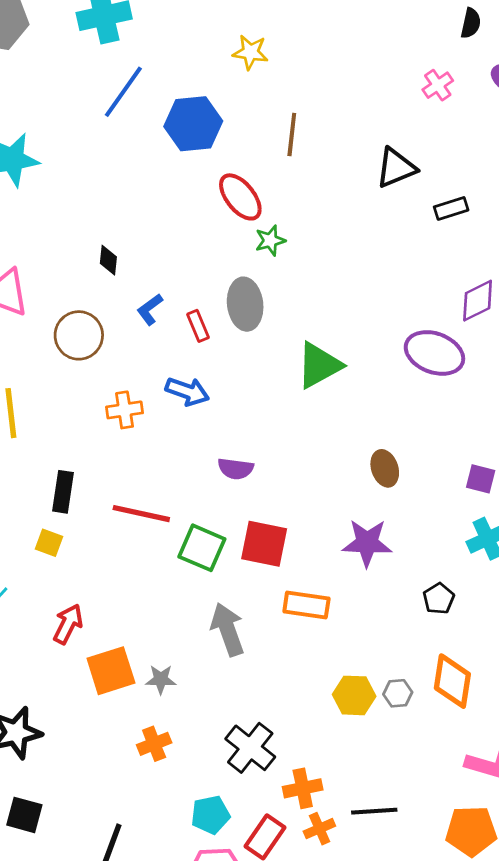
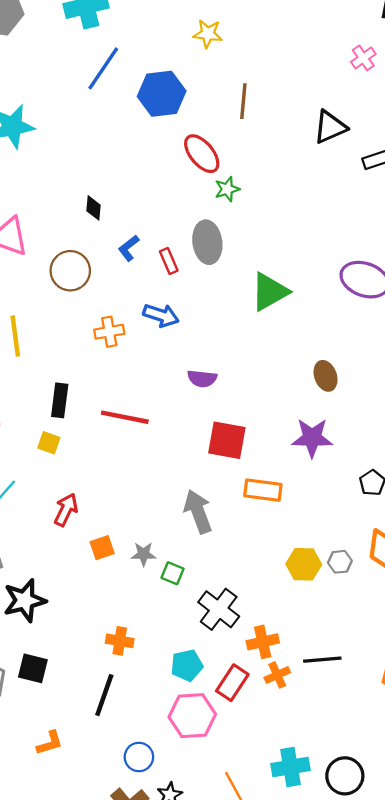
green square: (202, 548) -> (173, 573), moved, size x0.6
orange square: (111, 671) -> (102, 548), size x0.6
orange cross: (154, 744) -> (120, 641), moved, turned 32

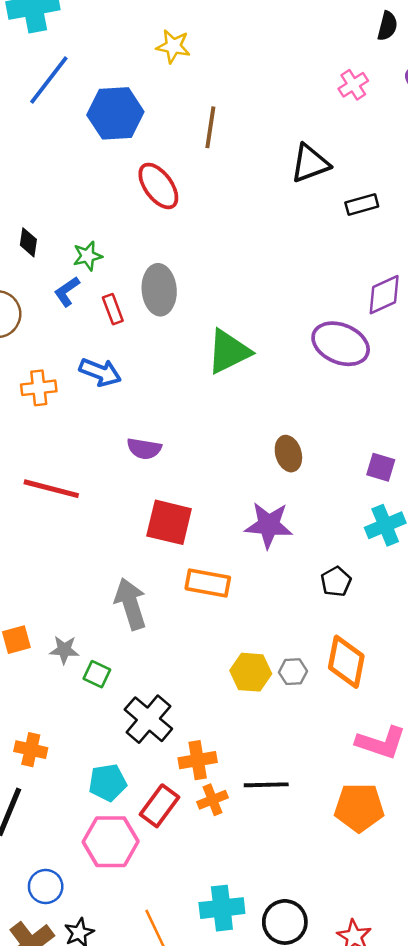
green star: (227, 189) -> (88, 256), moved

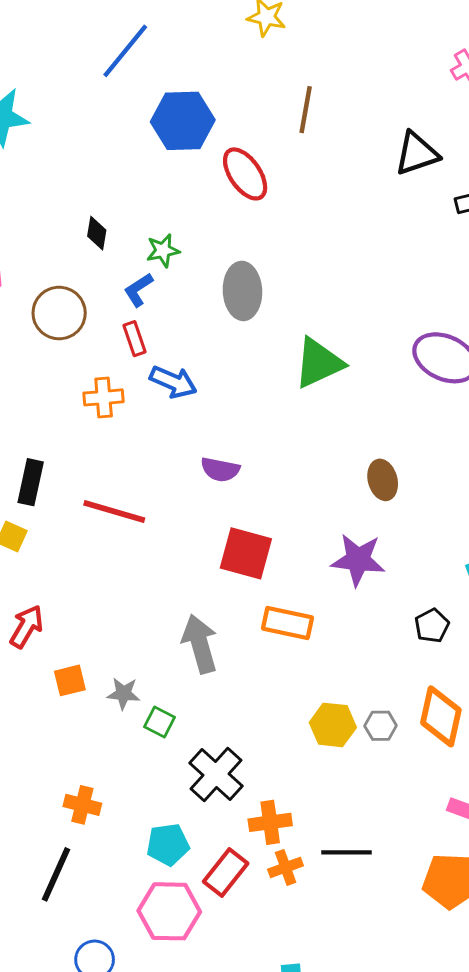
blue hexagon: (115, 113) -> (183, 121), moved
red rectangle: (113, 309) -> (135, 339), moved

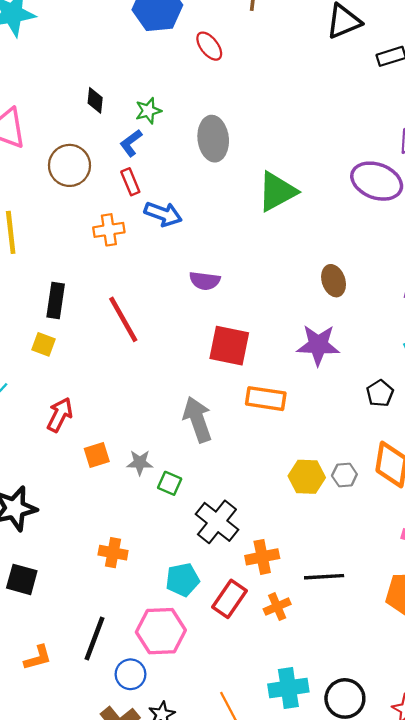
red ellipse: (245, 174) -> (209, 46), size x0.7
red line: (114, 512) -> (123, 319), turned 48
orange cross: (286, 867) -> (277, 607), moved
black line: (56, 874) -> (94, 639), moved
pink hexagon: (169, 911) -> (161, 631), moved

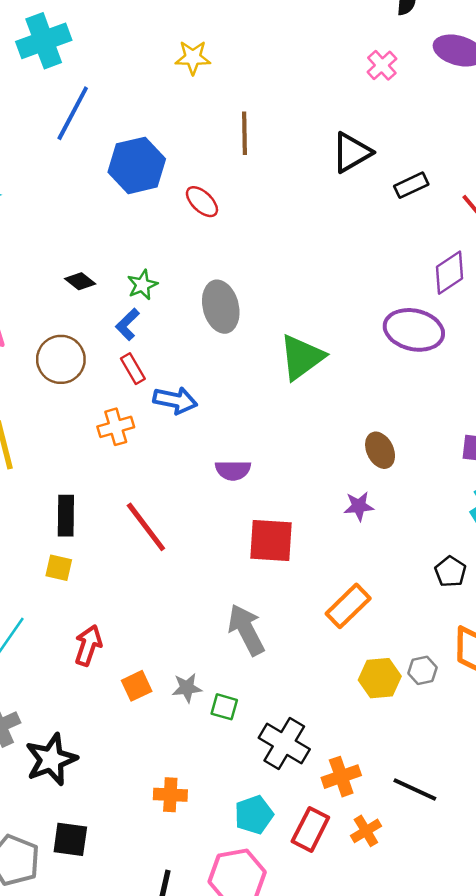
black diamond: (95, 100) -> (80, 281), turned -50
purple star: (318, 345) -> (359, 506), moved, size x0.6
orange rectangle: (266, 399) -> (348, 606), moved, turned -45
black line: (324, 577) -> (415, 790), turned 36

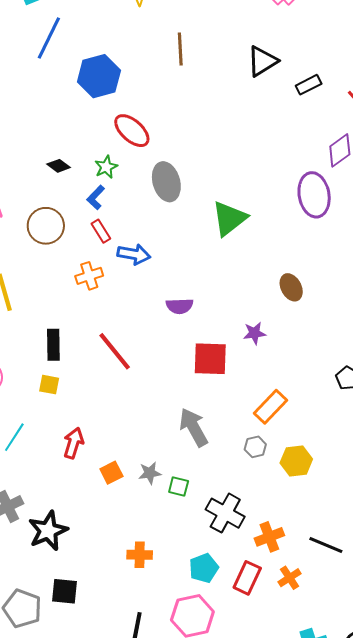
red ellipse: (202, 202) -> (132, 131), moved, size x1.4
purple ellipse: (414, 330) -> (314, 195), turned 69
purple star: (359, 506) -> (254, 333), moved
gray hexagon: (422, 670) -> (255, 447), moved

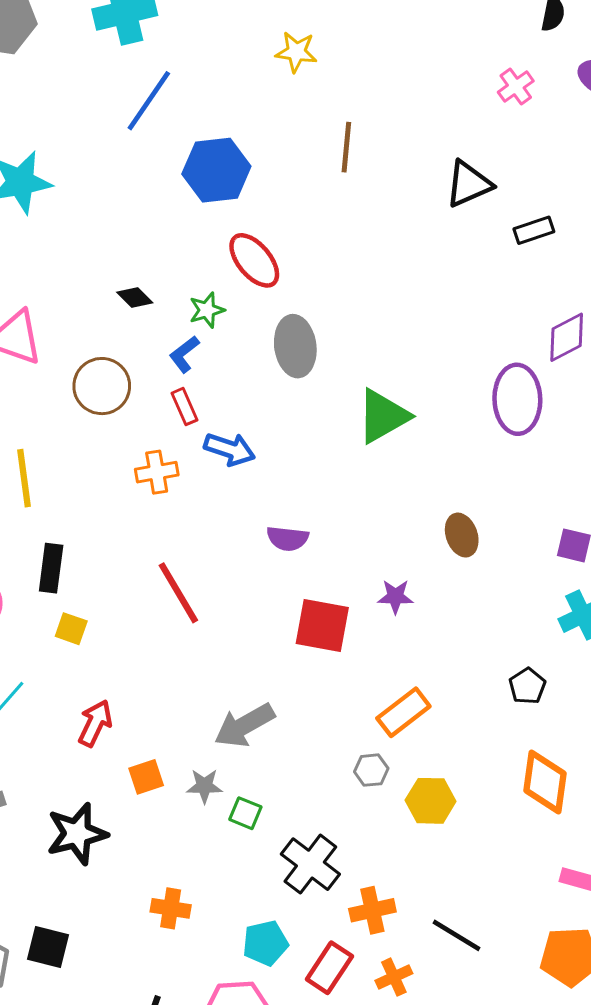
black rectangle: (53, 345) -> (51, 568), moved
gray arrow: (193, 427) -> (244, 725), moved, turned -99
black star: (48, 531) -> (77, 834), moved

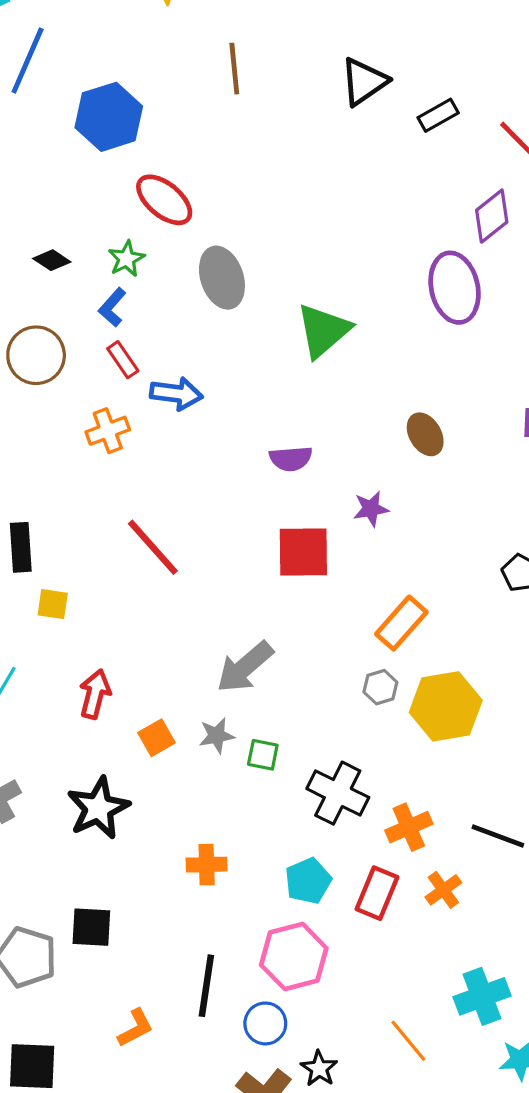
purple semicircle: (288, 538) -> (291, 459), moved
yellow hexagon: (431, 801) -> (446, 706), size x1.4

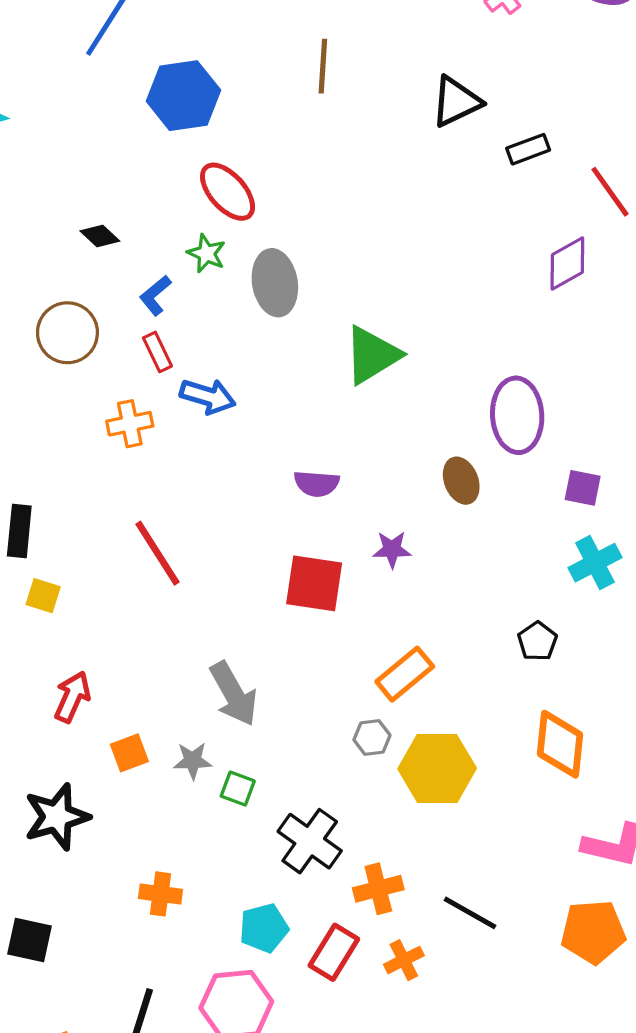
green star: (126, 259) -> (206, 253), moved, turned -30
purple ellipse: (455, 288) -> (517, 415), moved
gray arrow: (245, 667) -> (234, 694), turned -88

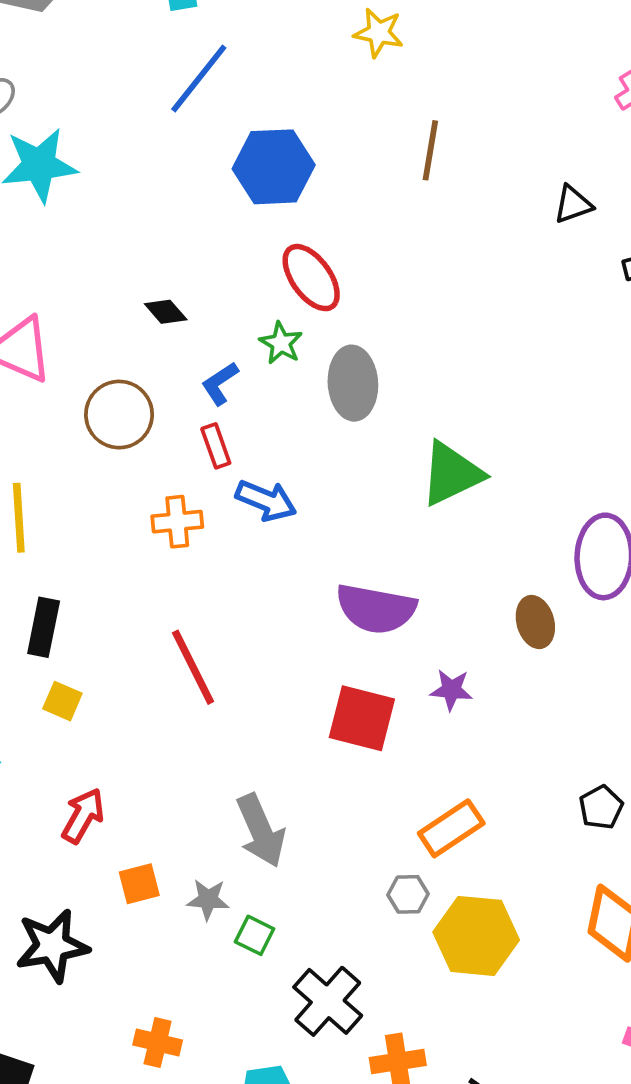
black triangle: (456, 102) -> (573, 204), size x0.7
purple semicircle: (317, 484) -> (376, 609), size x1.6

